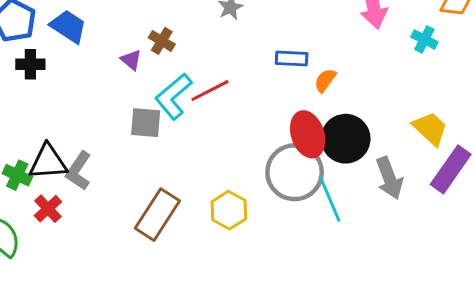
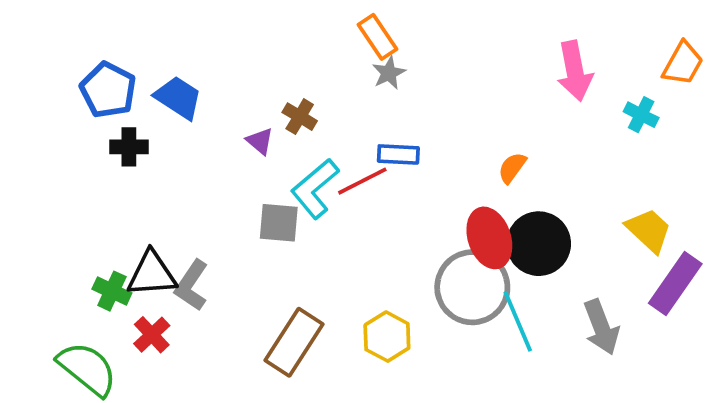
blue rectangle: (292, 58) -> (398, 154), moved
gray arrow: (389, 178) -> (601, 327), moved

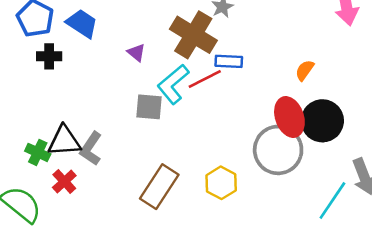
brown cross: (300, 117) -> (193, 35), moved, size x2.0
cyan line: (518, 321) -> (332, 201), moved, turned 57

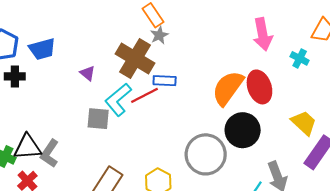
blue trapezoid: (82, 23) -> (42, 49), turned 132
orange semicircle: (305, 70) -> (228, 88), size x2.0
red ellipse: (289, 117) -> (259, 87), moved

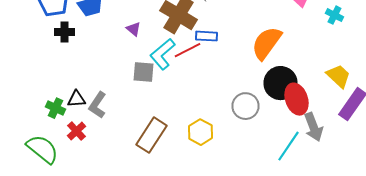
red ellipse: (259, 87) -> (296, 99), moved
black triangle: (27, 147) -> (76, 99), size x0.7
gray circle: (206, 154) -> (246, 106), size x0.7

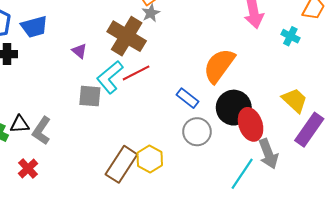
blue rectangle: (206, 36) -> (188, 98), moved, turned 35
red cross: (76, 131) -> (28, 168), moved
brown rectangle: (152, 135) -> (121, 164), moved

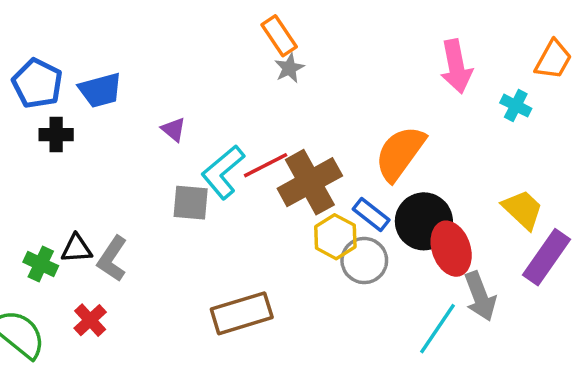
brown cross: (127, 36) -> (310, 182), moved, turned 30
blue rectangle: (188, 98) -> (371, 215), moved
yellow hexagon: (150, 159) -> (335, 237), moved
brown rectangle: (121, 164) -> (242, 313), turned 40

